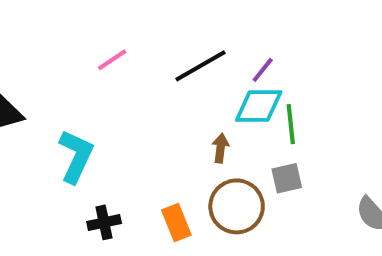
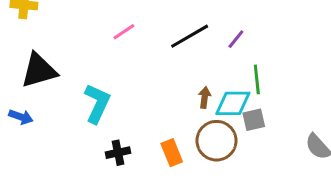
cyan diamond: (259, 106) -> (233, 103), moved

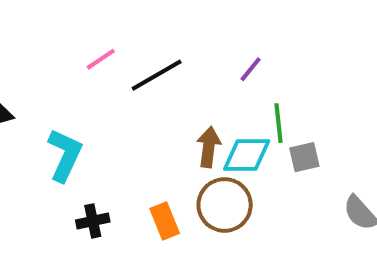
black line: (190, 36) -> (157, 75), moved
brown arrow: (205, 97) -> (209, 147), size x1.4
gray square: (254, 120) -> (304, 157), moved

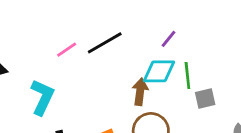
pink line: (101, 59) -> (67, 50), moved
cyan diamond: (247, 155) -> (159, 71), moved

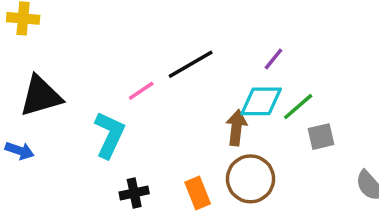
pink line: (67, 50) -> (141, 91), moved
green line: (187, 75) -> (298, 107), turned 55

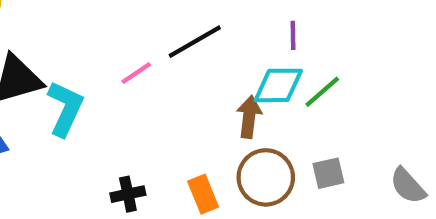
purple line: (273, 59) -> (293, 35), turned -40
cyan L-shape: (109, 135) -> (65, 108), moved
gray square: (321, 137) -> (328, 173), moved

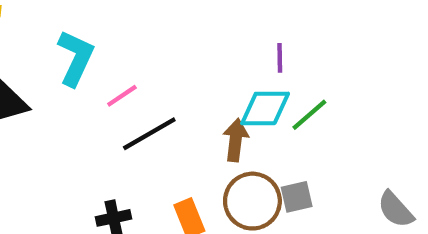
black line: (195, 42) -> (149, 134), moved
cyan L-shape: (65, 108) -> (76, 58), moved
gray square: (328, 173) -> (297, 197), moved

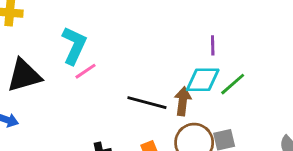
pink line: (122, 96) -> (85, 71), moved
black line: (149, 134) -> (147, 103), moved, turned 45

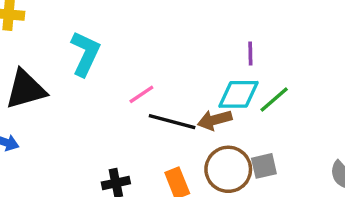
pink line: (85, 71) -> (141, 94), moved
brown arrow: (183, 101) -> (215, 120), turned -112

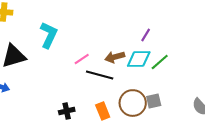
purple line: (250, 54) -> (146, 35), turned 32
brown arrow: (215, 120) -> (115, 57), moved

